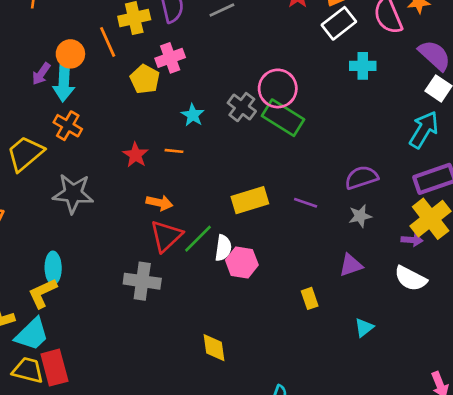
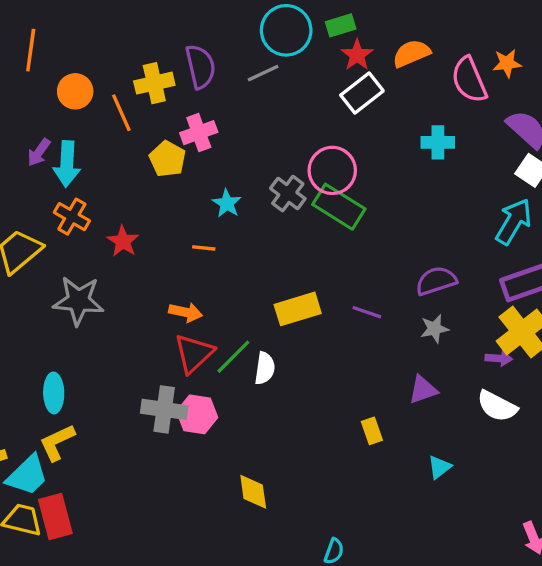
white rectangle: (339, 23) -> (362, 93), moved
orange circle: (70, 54) -> (75, 91), moved
red star: (136, 155) -> (123, 241), moved
pink hexagon: (242, 263) -> (197, 414), moved
yellow L-shape: (43, 293) -> (57, 442), moved

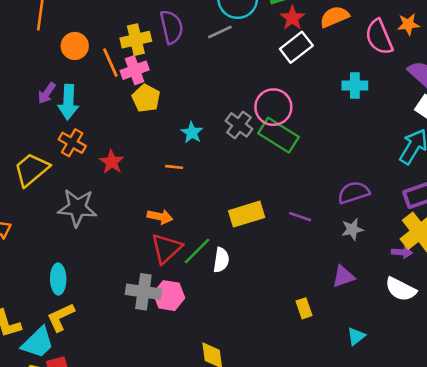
pink cross: (199, 133) -> (135, 70), moved

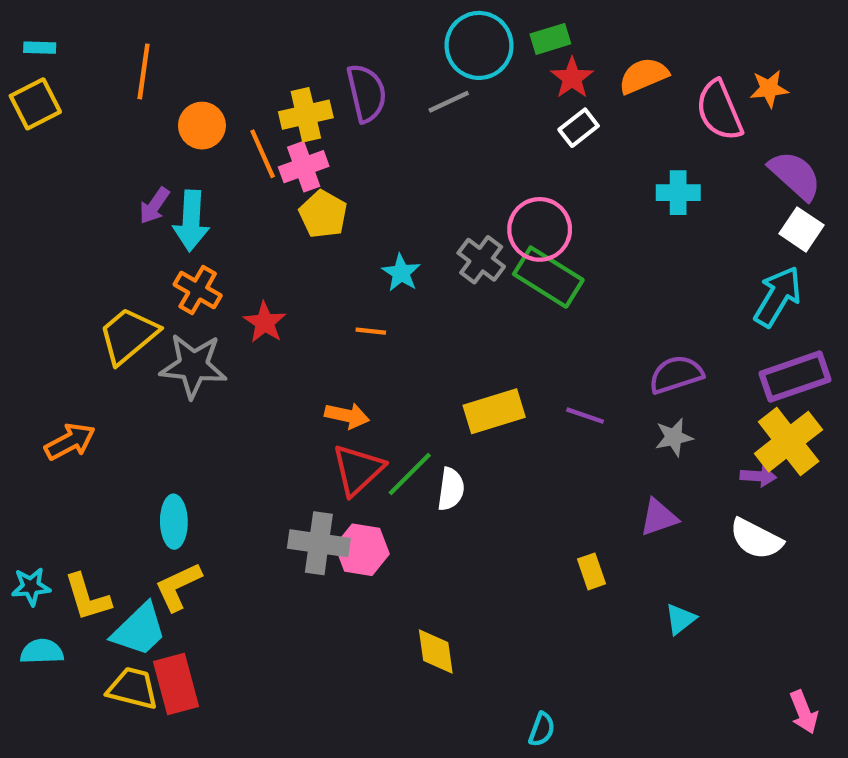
white rectangle: (296, 47) -> (579, 128), size x0.7
gray star: (77, 208) -> (193, 366), moved

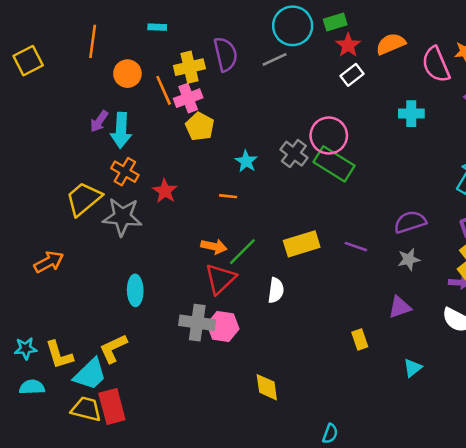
cyan rectangle: (40, 48) -> (157, 27), moved
green line: (410, 474) -> (242, 252), moved
cyan ellipse: (174, 522) -> (135, 290), moved

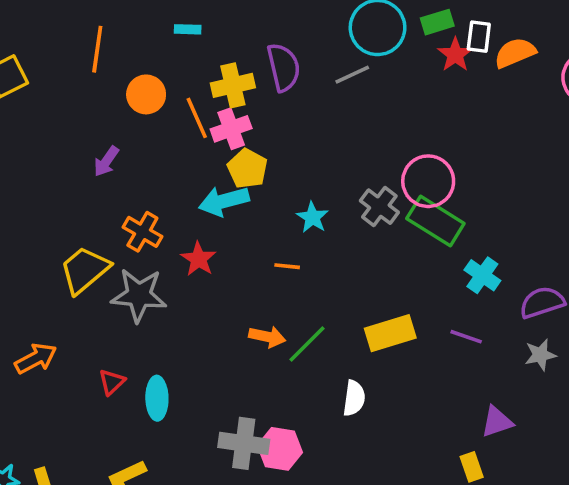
white rectangle: (352, 75) -> (479, 37), moved, turned -45
cyan cross: (411, 114) -> (482, 275), moved, turned 35
cyan arrow: (121, 130) -> (224, 201), moved, turned 72
red triangle: (220, 279) -> (112, 382), moved, size x0.6
purple triangle: (400, 307) -> (497, 422), moved

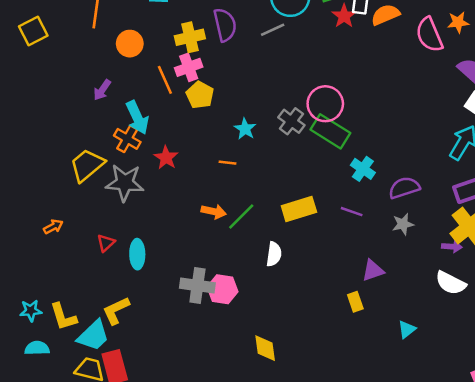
orange line: (197, 118) -> (165, 80), moved
cyan arrow: (224, 201) -> (137, 118), moved, turned -100
orange arrow: (36, 358) -> (53, 227), size x0.7

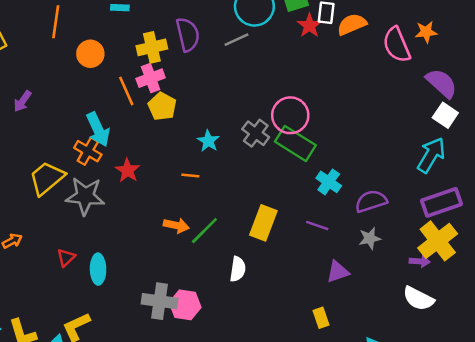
purple arrow: (102, 90) -> (22, 101), moved
yellow rectangle: (299, 209) -> (263, 223), turned -52
purple triangle: (373, 270) -> (338, 272), moved

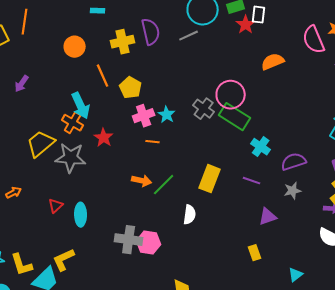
orange line: (56, 22) -> (25, 22), moved
orange semicircle: (352, 24) -> (273, 62), moved
pink cross: (151, 78) -> (144, 116), moved

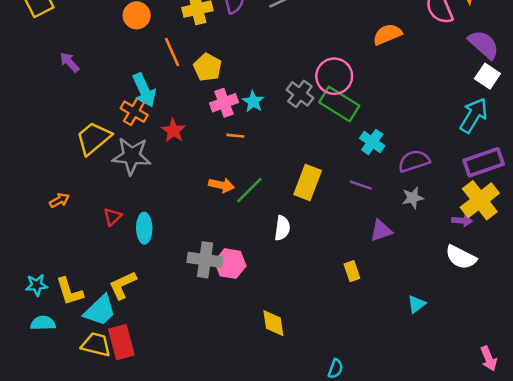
purple arrow: (22, 84) -> (70, 62), turned 102
yellow rectangle: (255, 253) -> (352, 271), moved

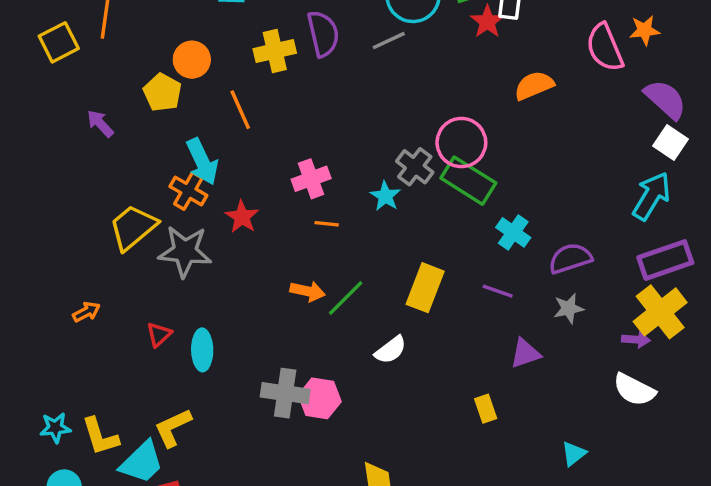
yellow pentagon: (208, 67) -> (162, 92), moved
cyan star: (253, 101) -> (385, 196), moved
white semicircle: (282, 228) -> (391, 350), turned 45

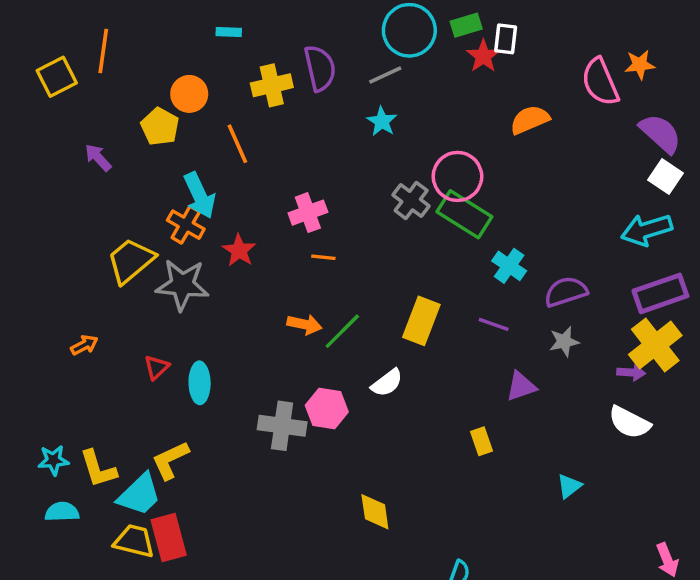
cyan star: (385, 196) -> (382, 121), moved
cyan arrow: (651, 196) -> (647, 230), turned -138
pink hexagon: (320, 398) -> (327, 409), moved

